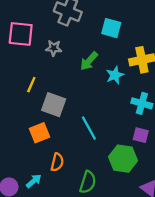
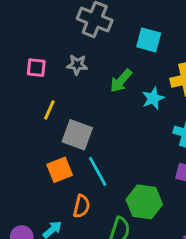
pink square: (21, 34) -> (36, 68), moved, size x0.6
cyan line: (89, 128) -> (98, 171), moved
green hexagon: (123, 159) -> (144, 202), moved

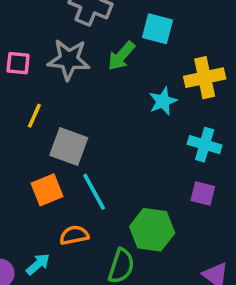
gray star: (77, 65) -> (69, 60), size x1.6
green arrow: (121, 81) -> (121, 56), moved
orange semicircle: (82, 206) -> (74, 235), turned -115

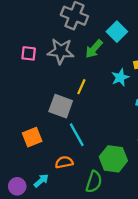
cyan square: (158, 29) -> (117, 32), turned 30
yellow line: (34, 116) -> (81, 87), moved
orange square: (47, 190) -> (32, 137), moved

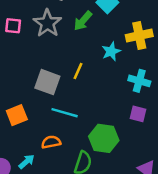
gray star: (61, 51) -> (47, 23), turned 30
yellow line: (81, 87) -> (78, 71), moved
cyan line: (77, 135) -> (65, 113), turned -45

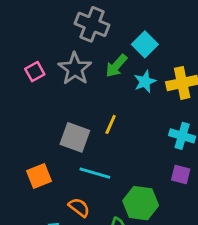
pink square: (13, 26) -> (35, 72), turned -35
cyan star: (111, 51) -> (145, 82), moved
orange semicircle: (51, 142) -> (79, 207), turned 48

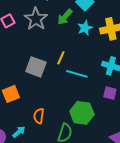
cyan line: (95, 173) -> (77, 74), moved
orange semicircle: (79, 207) -> (39, 116), turned -119

